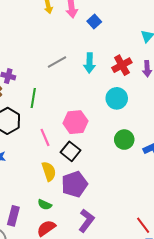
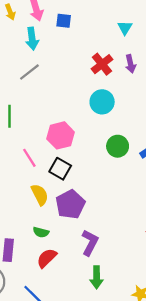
blue square: (94, 22) -> (64, 21), turned -32
cyan arrow: (89, 63) -> (32, 39), moved

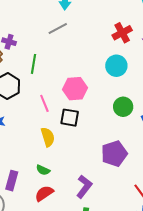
black square: (60, 169) -> (70, 118), turned -30
purple pentagon: (70, 204) -> (114, 154), moved

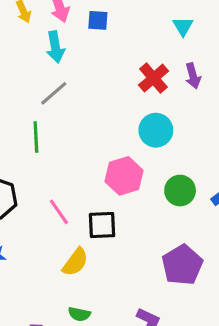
green line: (34, 64) -> (36, 137), moved
pink hexagon: (75, 89) -> (124, 176), moved
yellow semicircle: (48, 137) -> (75, 262), turned 66

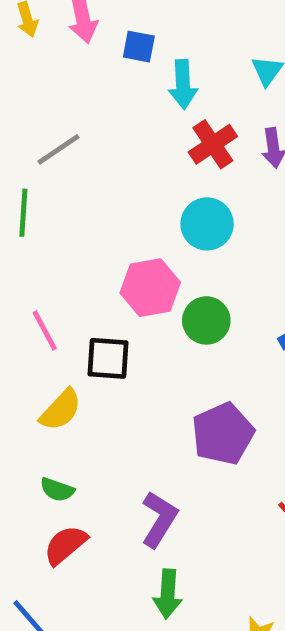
cyan arrow: (55, 47) -> (183, 84), moved
green circle: (180, 191) -> (206, 320), moved

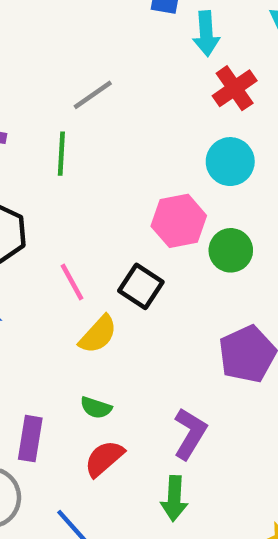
pink line: (45, 331) -> (72, 282), moved
black square: (108, 358) -> (141, 286), turned 30
green arrow: (168, 594) -> (174, 498), moved

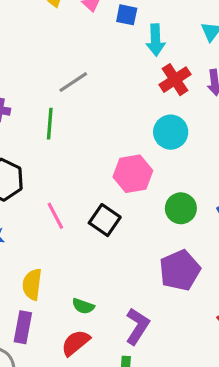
green circle: (231, 250) -> (181, 208), moved
yellow semicircle: (98, 334) -> (32, 284), moved, turned 144
green semicircle: (96, 408) -> (83, 306), moved

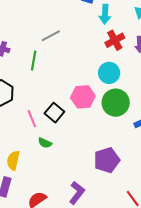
green circle: (181, 208) -> (116, 103), moved, size x1.4
black square: (105, 220) -> (54, 113), moved
green semicircle: (83, 306) -> (45, 143), moved

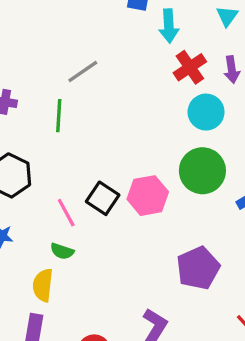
cyan circle: (109, 73) -> (206, 112), moved
pink hexagon: (83, 97) -> (148, 196), moved
green semicircle: (45, 143) -> (62, 251), moved

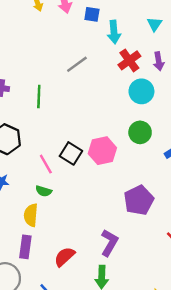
gray line: (83, 72) -> (77, 64), moved
green circle: (202, 171) -> (140, 132), size x0.7

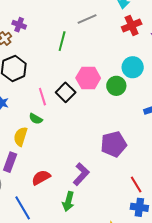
cyan circle: (141, 91) -> (133, 67), moved
green line: (39, 97) -> (62, 41), moved
green circle: (140, 132) -> (116, 86), moved
pink hexagon: (102, 151) -> (88, 78), moved

